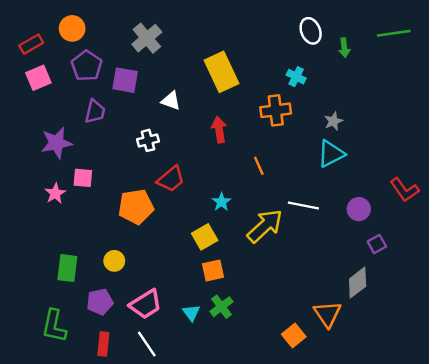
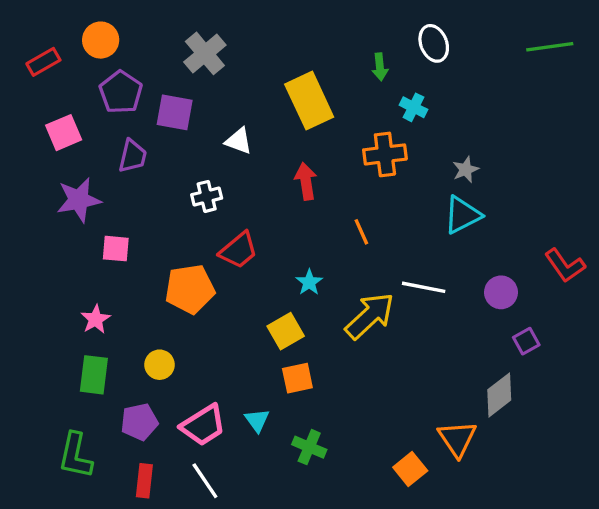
green arrow: (344, 48) -> (380, 67), moved
pink square: (38, 78) -> (64, 133), moved
pink star: (55, 193) -> (96, 319), moved
green cross: (221, 307) -> (309, 447), moved, turned -30
cyan triangle: (191, 313) -> (257, 420), moved

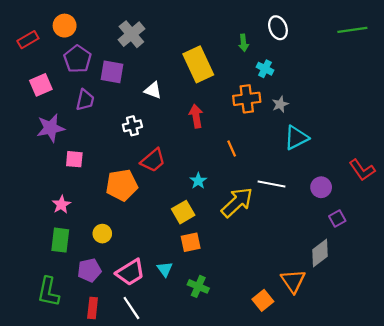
gray star: (466, 170) -> (280, 104), moved

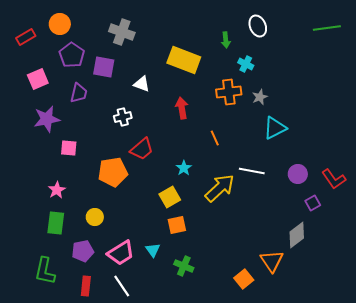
gray cross: (131, 34) -> (122, 32), turned -30
yellow rectangle: (198, 64) -> (184, 60), turned -44
red L-shape: (362, 170) -> (334, 179), moved

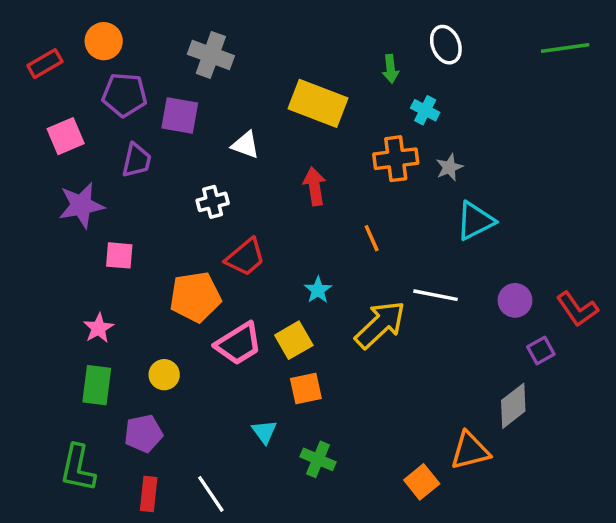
purple pentagon: (72, 55) -> (124, 95), turned -30
pink trapezoid: (121, 253) -> (238, 344), moved
orange triangle: (272, 261) -> (470, 451), turned 50

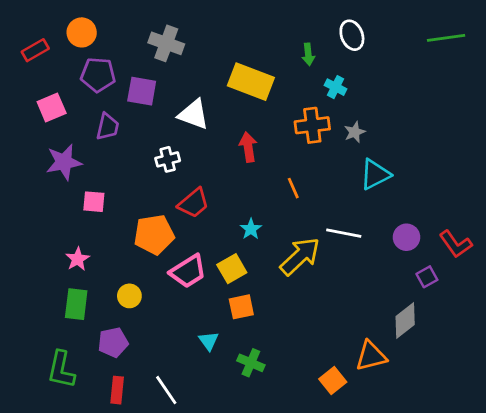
white triangle: (245, 145) -> (194, 114), size x1.4

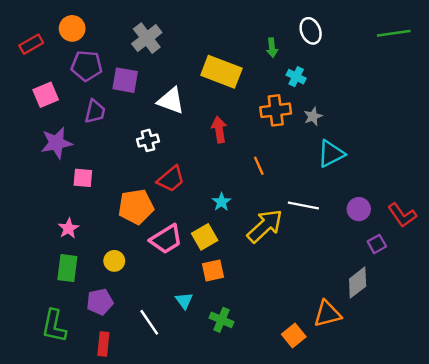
gray cross: (166, 43) -> (147, 38), turned 32
white line: (166, 390) -> (149, 322), moved

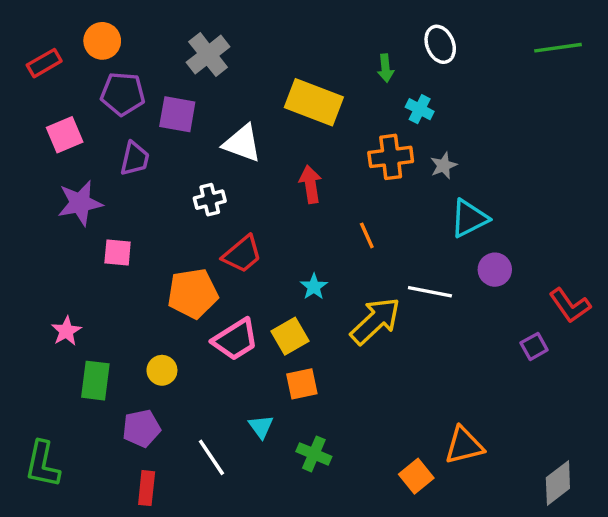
purple circle: (359, 209) -> (495, 270), moved
pink star: (69, 228) -> (66, 331), moved
gray diamond: (358, 283) -> (558, 483), moved
green L-shape: (54, 326) -> (42, 464), moved

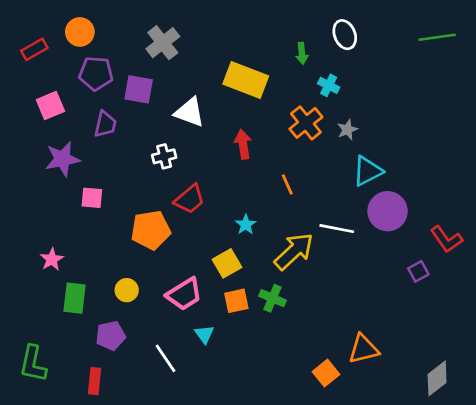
orange cross: (391, 157) -> (306, 123), turned -32
purple circle: (495, 270) -> (388, 211), size x1.5
pink trapezoid: (235, 340) -> (184, 294), moved
green cross: (314, 454) -> (272, 298), moved
red rectangle: (147, 488) -> (95, 381), moved

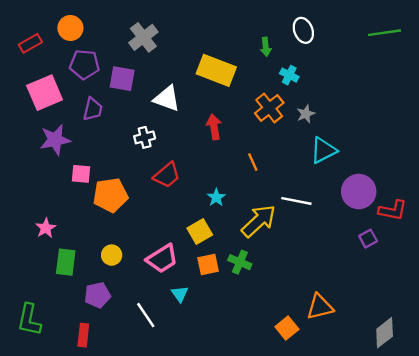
pink square: (50, 106) -> (45, 93), size x1.4
purple circle: (388, 211) -> (359, 192), moved
orange pentagon: (151, 230) -> (110, 195), moved
red L-shape: (446, 239) -> (393, 210), turned -44

